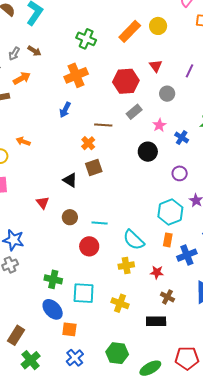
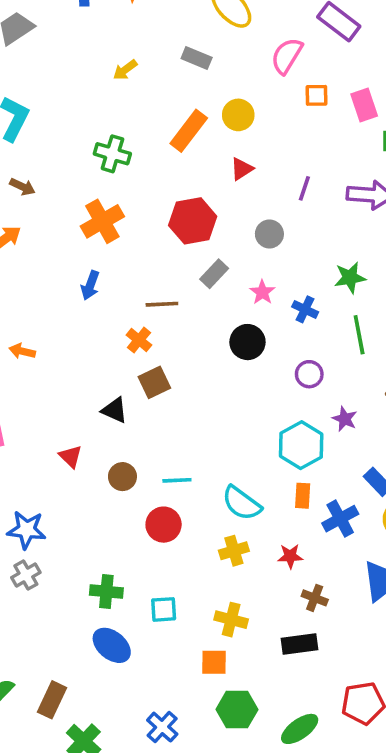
red triangle: (156, 66) -> (242, 169), moved, turned 40
cyan square: (84, 293) -> (164, 609), size x0.7
orange square: (69, 329) -> (214, 662), moved

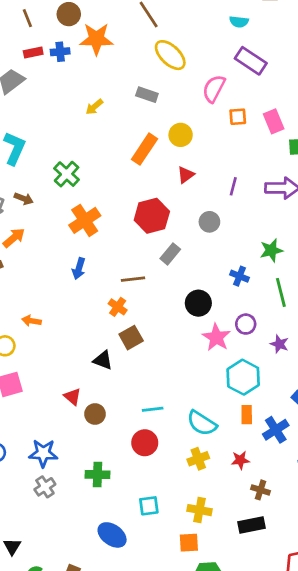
green cross: (112, 154) -> (67, 174), moved, turned 30
pink star: (262, 292) -> (216, 337), moved, size x1.5
purple star: (345, 419) -> (279, 344), moved
brown circle: (122, 477) -> (95, 414), moved
green cross: (106, 591) -> (97, 475), moved

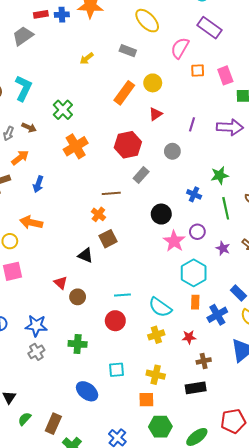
blue arrow: (79, 269) -> (38, 184), moved
orange arrow: (31, 321) -> (31, 223), size x1.5
brown cross: (261, 490) -> (204, 361), turned -32

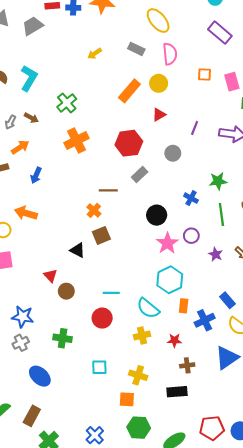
pink semicircle: (180, 48) -> (170, 54), moved, turned 140
cyan hexagon: (194, 273) -> (170, 280), moved
blue ellipse: (87, 391) -> (40, 376), moved

